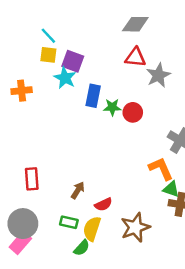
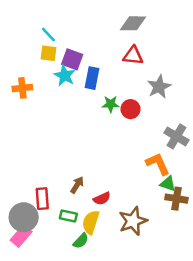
gray star: (158, 75) -> (159, 87), moved
blue rectangle: (93, 96) -> (92, 78), moved
red rectangle: (32, 179) -> (42, 199), moved

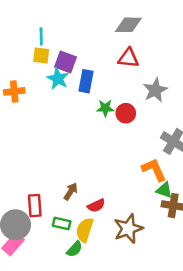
cyan line: (48, 35) -> (41, 36), turned 42

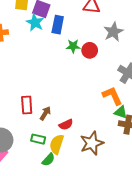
red rectangle: (35, 206) -> (27, 105), moved

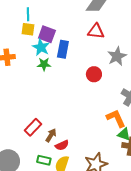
green star: (73, 46) -> (44, 64), moved
red rectangle: (27, 105) -> (33, 127), turned 48
red semicircle: (66, 125) -> (62, 145), moved

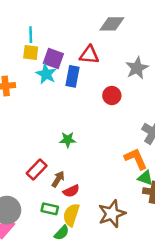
red triangle: (96, 31) -> (89, 55), moved
gray star: (117, 56) -> (137, 68), moved
green star: (44, 64) -> (68, 140), moved
red circle: (94, 74) -> (112, 96), moved

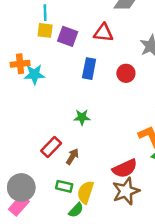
cyan star: (46, 74) -> (34, 74), moved, turned -30
blue rectangle: (72, 76) -> (89, 69), moved
red semicircle: (71, 191) -> (125, 168), moved, size x1.5

